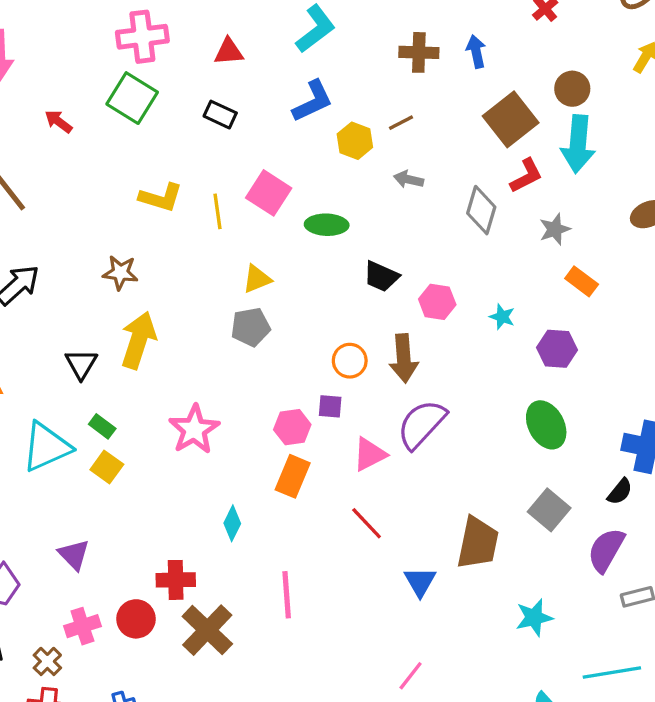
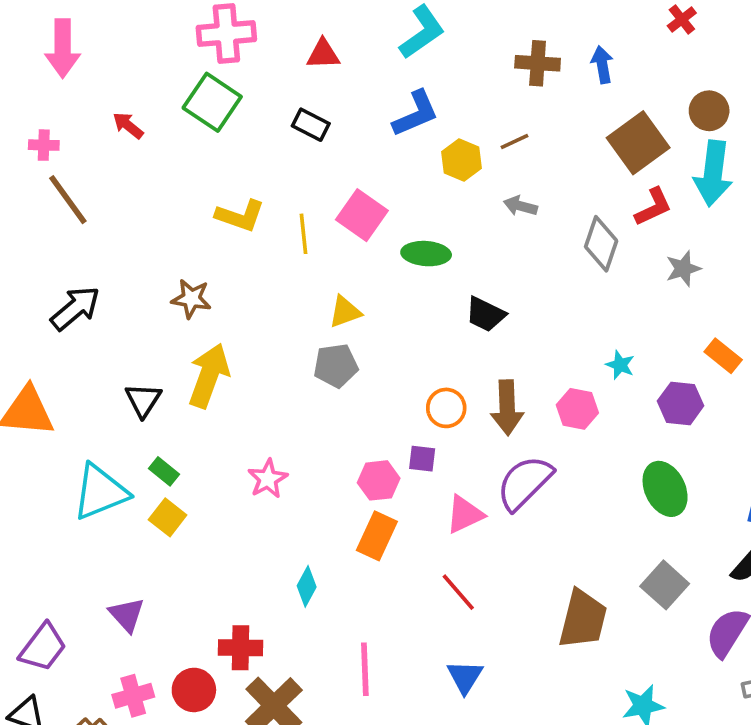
orange rectangle: (582, 281) -> (723, 356), moved
pink hexagon: (437, 302) -> (577, 409), moved
pink star: (194, 429) -> (268, 479), size x0.7
blue triangle: (420, 582) -> (465, 677), moved

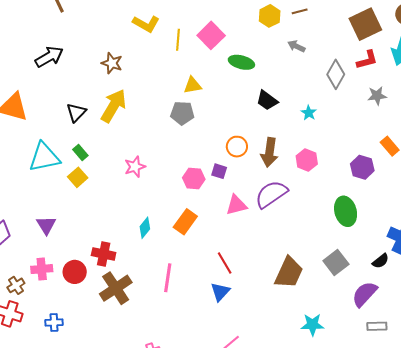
cyan star: (620, 365) -> (309, 113), moved
orange rectangle: (377, 536) -> (185, 222), moved
red line: (458, 592) -> (225, 263), moved

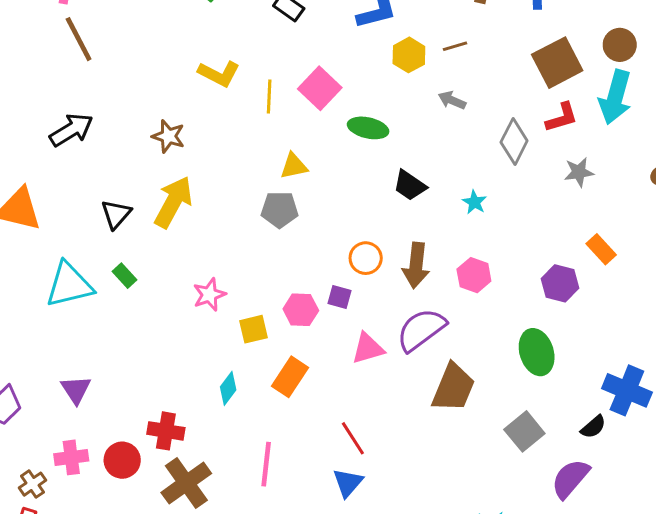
yellow square: (78, 177) -> (254, 329), moved, turned 30
brown trapezoid: (289, 273) -> (453, 388), moved

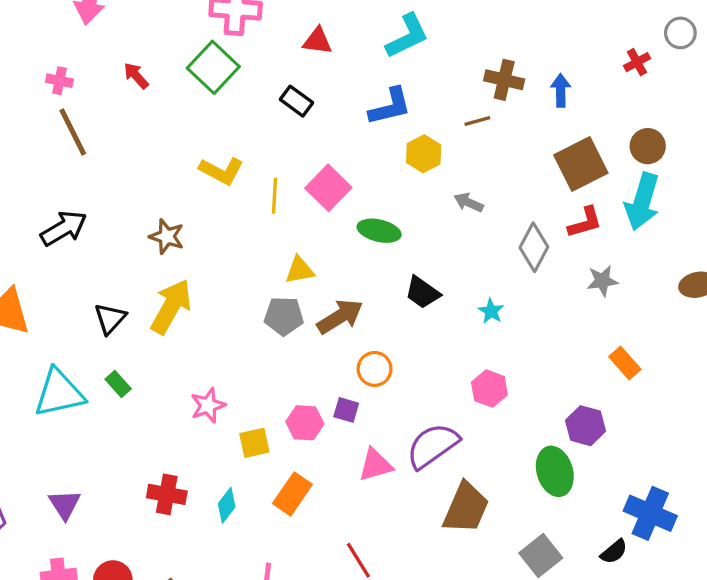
brown line: (455, 46) -> (477, 121), moved
brown arrow: (416, 265) -> (340, 317), moved, turned -129
purple hexagon: (560, 283) -> (585, 426), moved
red cross: (166, 431) -> (167, 494), moved

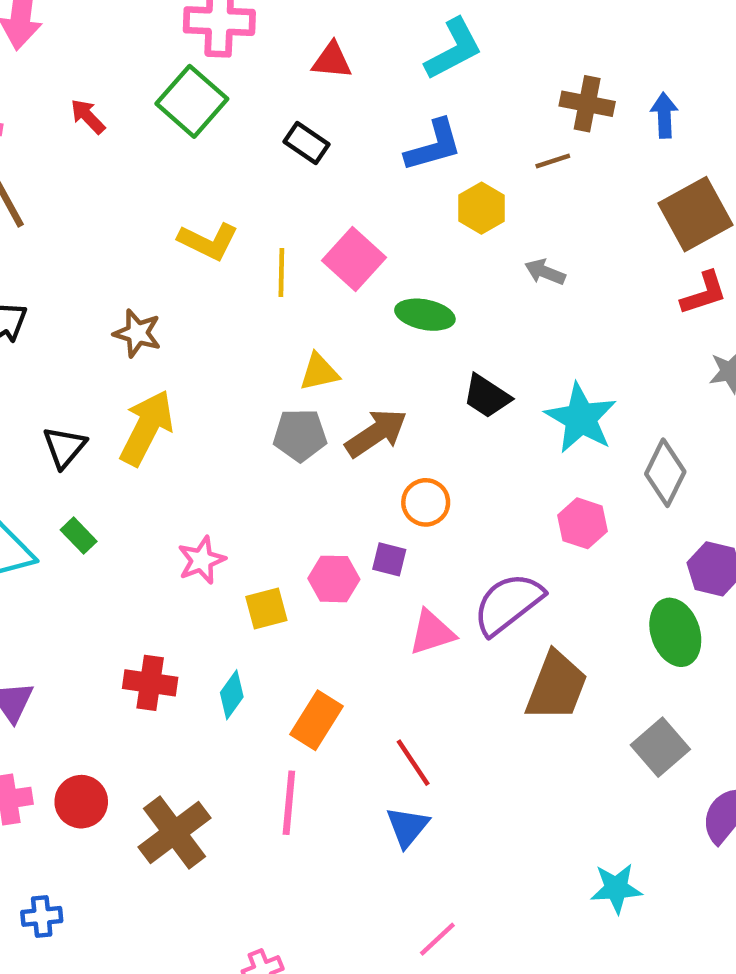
gray diamond: (534, 247) -> (665, 473), moved
cyan star: (491, 311) -> (581, 418), size x2.0
orange rectangle: (292, 494) -> (317, 720), moved

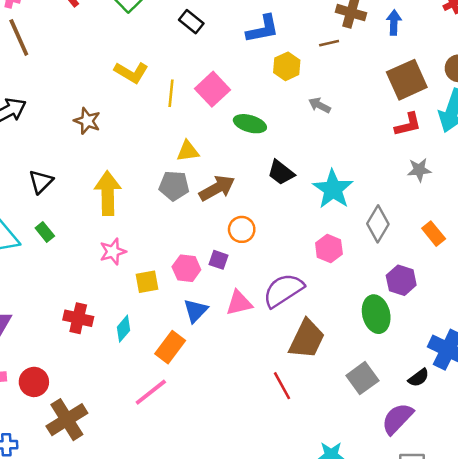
yellow arrow: (147, 428) -> (108, 193), moved, turned -33
red line: (413, 763) -> (282, 386), moved
pink line: (289, 803) -> (151, 392), turned 42
blue triangle: (407, 827) -> (196, 311), moved
brown cross: (174, 832) -> (67, 420), moved

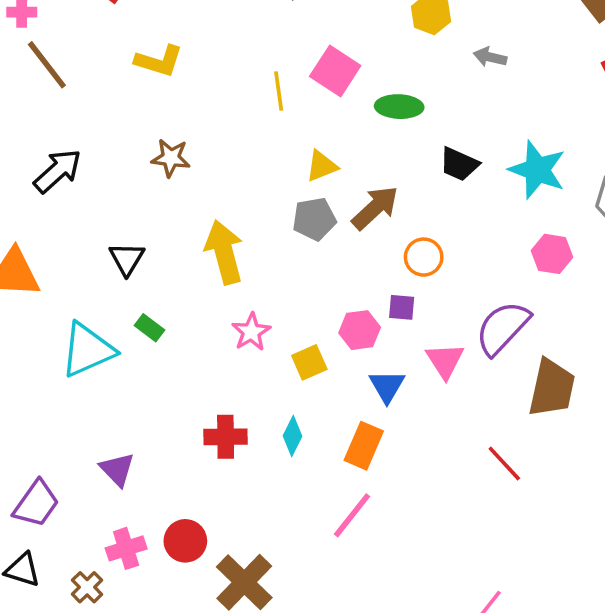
yellow L-shape: (131, 72) -> (159, 61), moved
pink triangle: (239, 303) -> (445, 361), turned -36
red line: (282, 386) -> (504, 464), moved

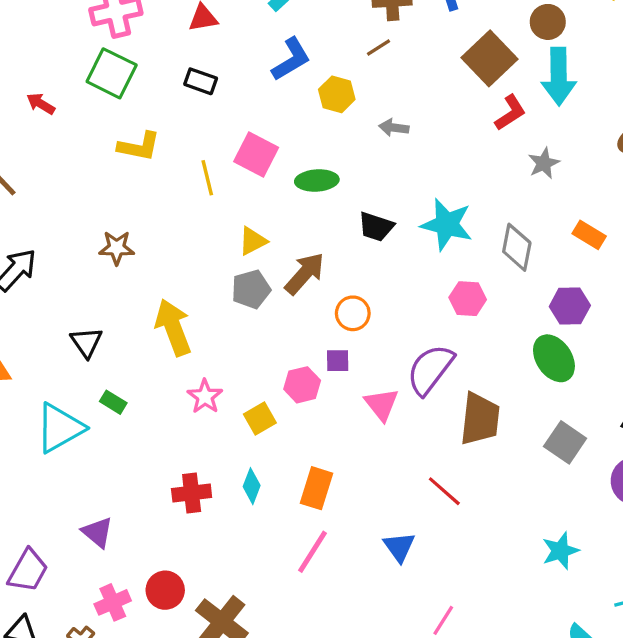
yellow L-shape: (159, 61) -> (139, 146), moved
blue triangle: (387, 386) -> (399, 547), moved

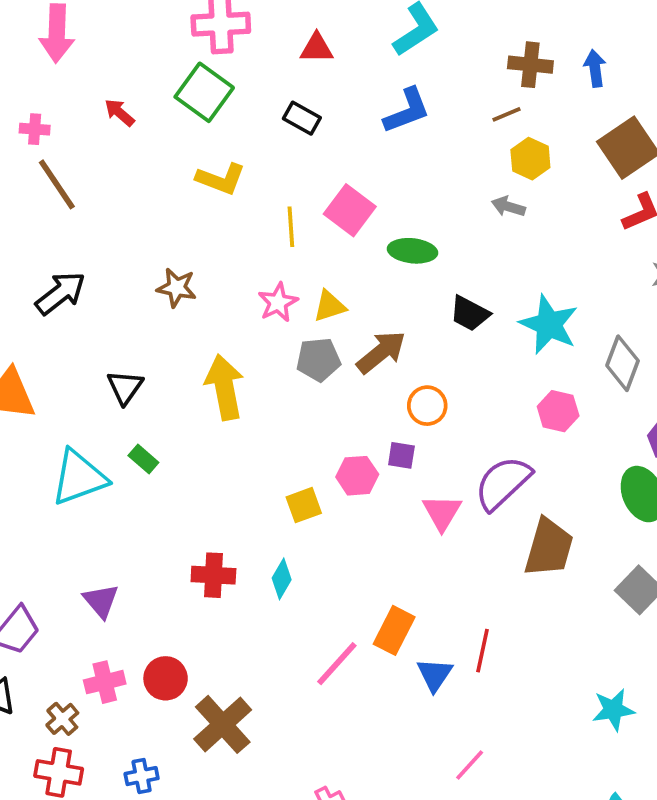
yellow hexagon: (337, 94) -> (530, 159), moved
pink star: (205, 396) -> (278, 302), moved
orange rectangle: (316, 488) -> (394, 630), moved
red line: (444, 491) -> (483, 651), moved, turned 51

